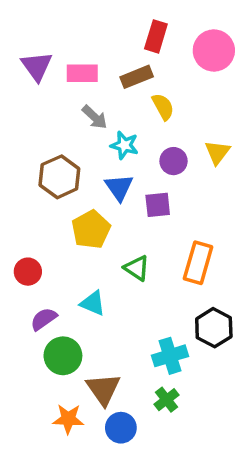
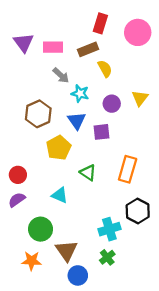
purple semicircle: (44, 319) -> (17, 200), moved
orange star: (68, 419) -> (31, 261), moved

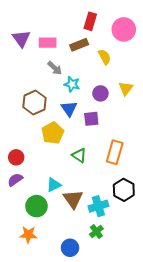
yellow semicircle: (105, 69) -> (104, 57), moved
cyan triangle: (60, 195) -> (54, 185), moved, turned -49
brown triangle: (67, 251) -> (73, 199), moved

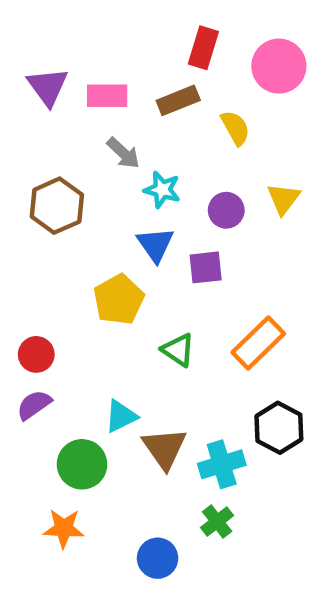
brown hexagon: (34, 103) -> (57, 206), moved
orange rectangle: (115, 152) -> (258, 343), turned 30

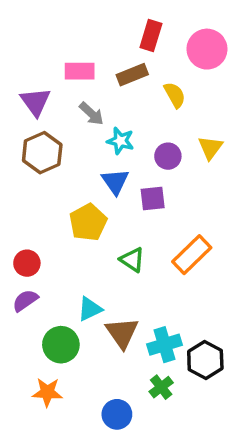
purple triangle: (48, 87) -> (35, 102), moved
black hexagon: (279, 428) -> (205, 360), moved

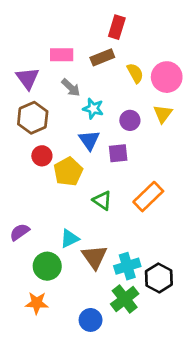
pink circle: (207, 49) -> (167, 77), moved
red circle: (27, 263) -> (42, 156), moved
green cross: (161, 387) -> (125, 299), size x1.5

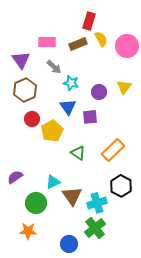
yellow semicircle: (135, 73) -> (101, 39), moved
pink circle: (167, 77) -> (127, 46), moved
black hexagon: (159, 278) -> (121, 186), moved

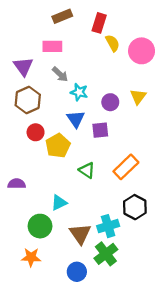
brown rectangle: (78, 44) -> (62, 16), moved
purple semicircle: (15, 177) -> (17, 184), moved, turned 35
brown triangle: (72, 196) -> (80, 234), moved

